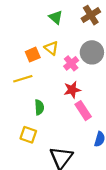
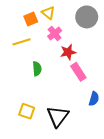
pink cross: (71, 63) -> (55, 34), moved
yellow square: (28, 135) -> (27, 111), moved

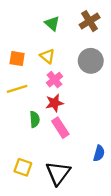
orange square: (31, 19) -> (17, 59), moved, turned 32
red star: (68, 52) -> (54, 103), moved
pink rectangle: (78, 72) -> (60, 128), moved

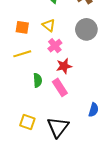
red star: (54, 103) -> (64, 66), moved

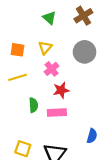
yellow triangle: (49, 25) -> (45, 48), turned 32
pink rectangle: (60, 87) -> (57, 113), turned -60

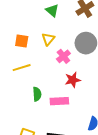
pink cross: (52, 69) -> (63, 56), moved
red star: (61, 90) -> (73, 80), moved

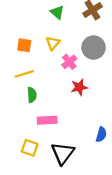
green semicircle: (37, 94) -> (32, 95), moved
pink rectangle: (59, 101) -> (47, 120), moved

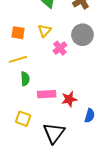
red star: (79, 87) -> (69, 99), moved
pink rectangle: (47, 120) -> (47, 94), moved
yellow square: (30, 148) -> (23, 119), moved

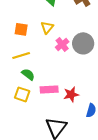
gray circle: (82, 35) -> (83, 43), moved
green semicircle: (25, 79) -> (28, 74), turned -48
yellow square: (23, 119) -> (22, 94), moved

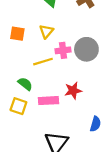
pink cross: (62, 44) -> (63, 50), turned 32
yellow line: (21, 55) -> (43, 62), moved
red star: (71, 94) -> (73, 91), moved

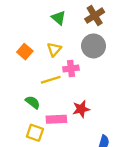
orange square: (17, 34) -> (25, 52), turned 32
gray circle: (86, 49) -> (94, 46), moved
yellow square: (18, 106) -> (35, 133), moved

